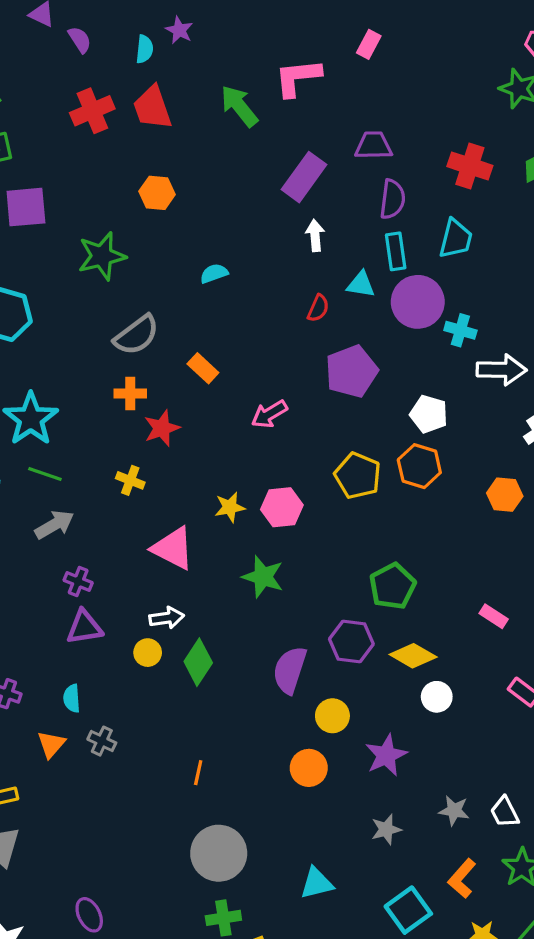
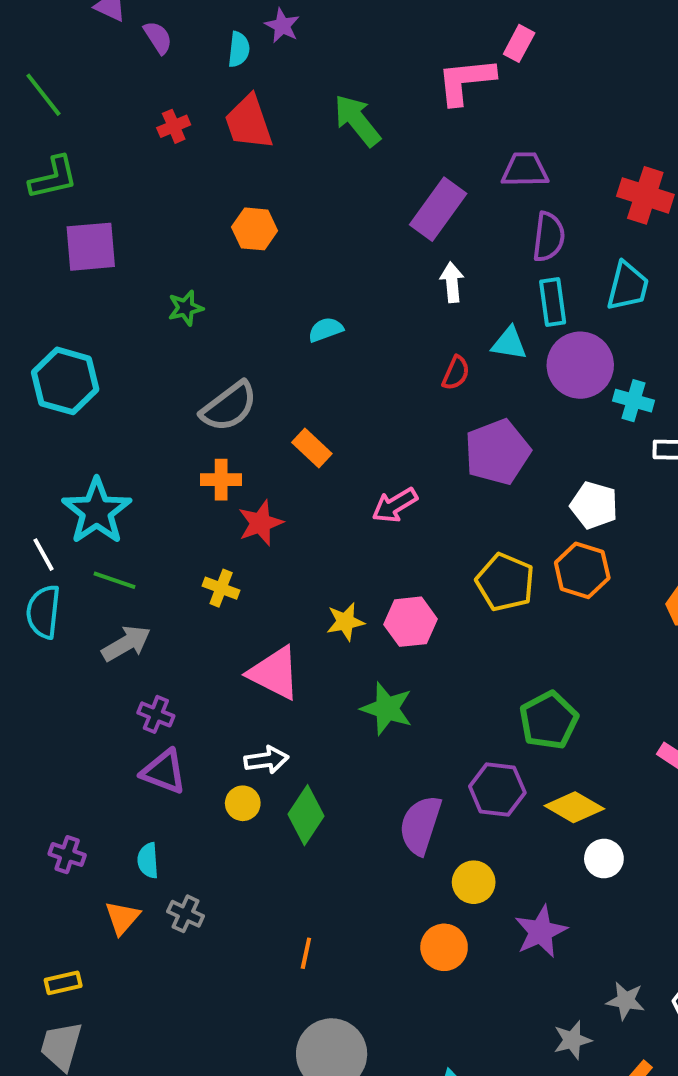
pink L-shape: (298, 78) -> (466, 81), moved
red cross: (92, 111) -> (174, 126), size x0.6
green star: (102, 256) -> (186, 308), size x0.6
purple triangle: (84, 627) -> (164, 772), turned 30
gray star: (386, 829) -> (572, 1040), moved

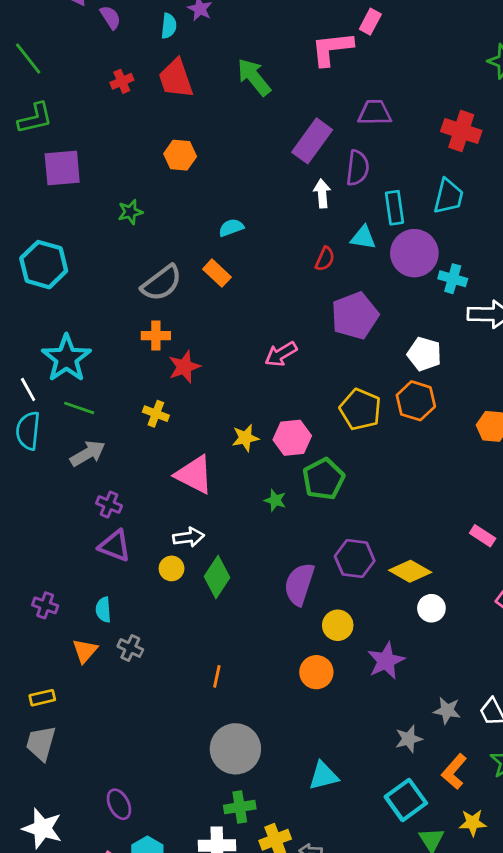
purple semicircle: (549, 237) -> (358, 168), moved
orange rectangle: (312, 448) -> (217, 273), moved
green star: (387, 709) -> (275, 500), size x0.6
green pentagon: (549, 720) -> (323, 479), moved

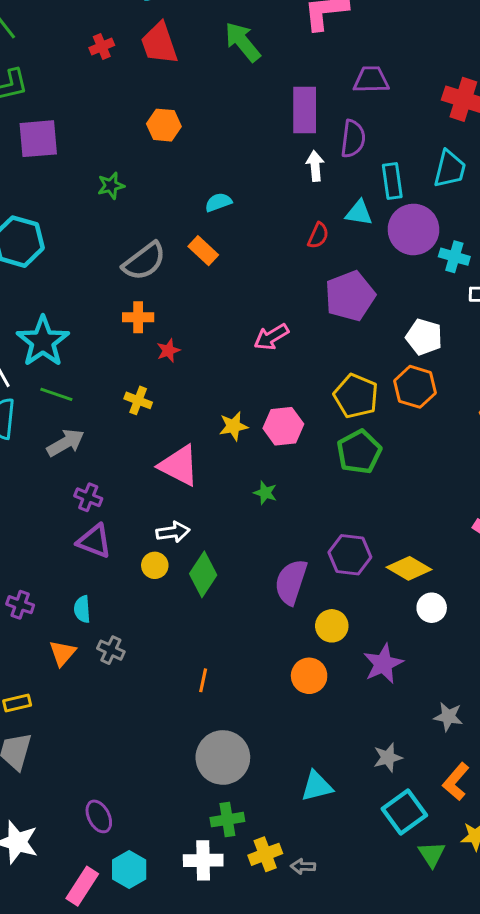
purple rectangle: (312, 141) -> (305, 110), turned -36
red star: (184, 367) -> (168, 351), size x0.7
green pentagon: (323, 479) -> (359, 452), moved
gray star: (409, 739) -> (388, 757), moved

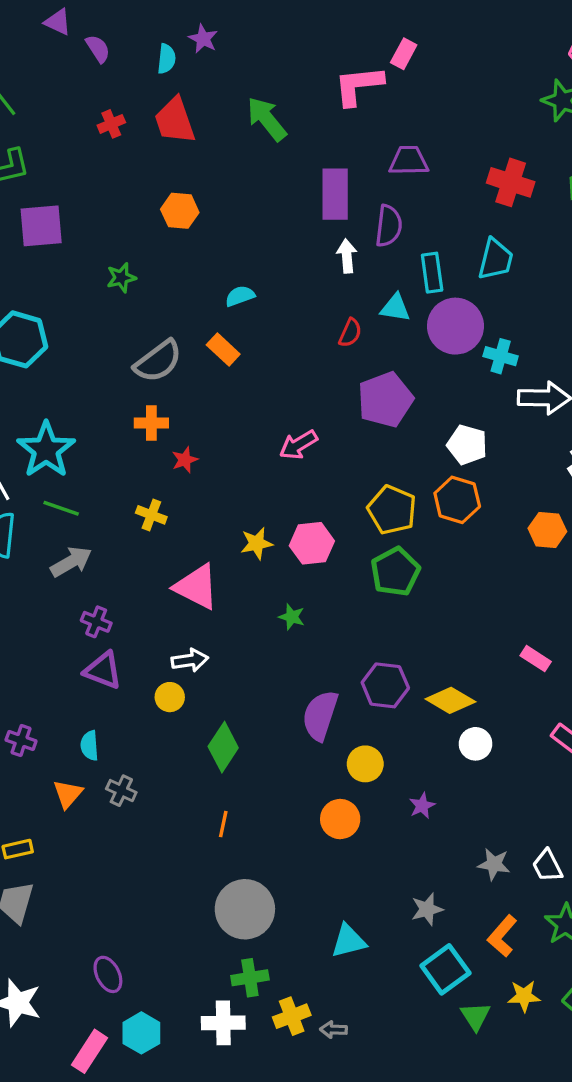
green diamond: (203, 574) -> (223, 747), moved
purple star: (383, 664) -> (422, 806), size x0.6

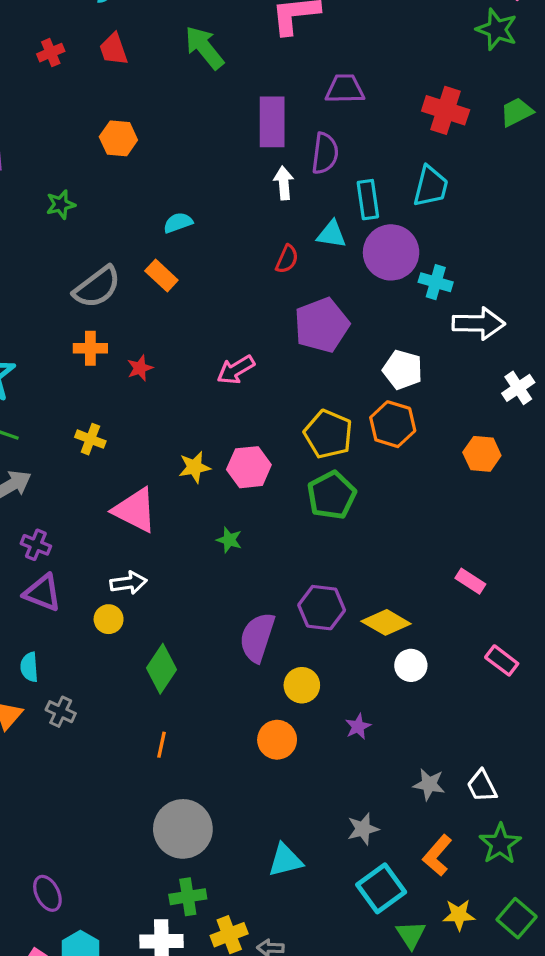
red trapezoid: (175, 121) -> (114, 49), size x0.7
red star: (185, 460) -> (140, 368), moved

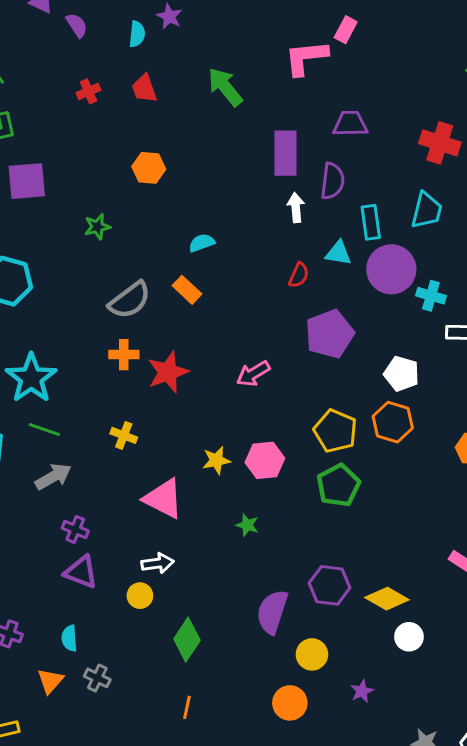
red star: (140, 368) -> (168, 372), size x1.8

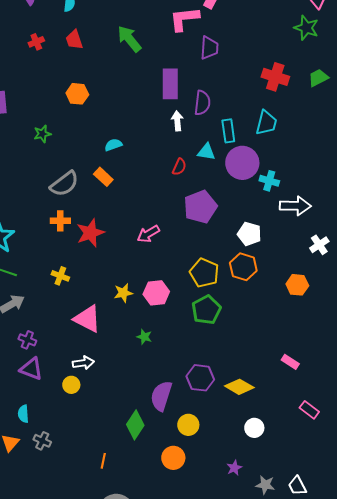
purple trapezoid: (350, 124) -> (209, 48), moved, turned 95
white circle: (409, 637) -> (254, 428), moved
green diamond: (187, 640) -> (135, 425), moved
purple star: (362, 691) -> (234, 468), moved

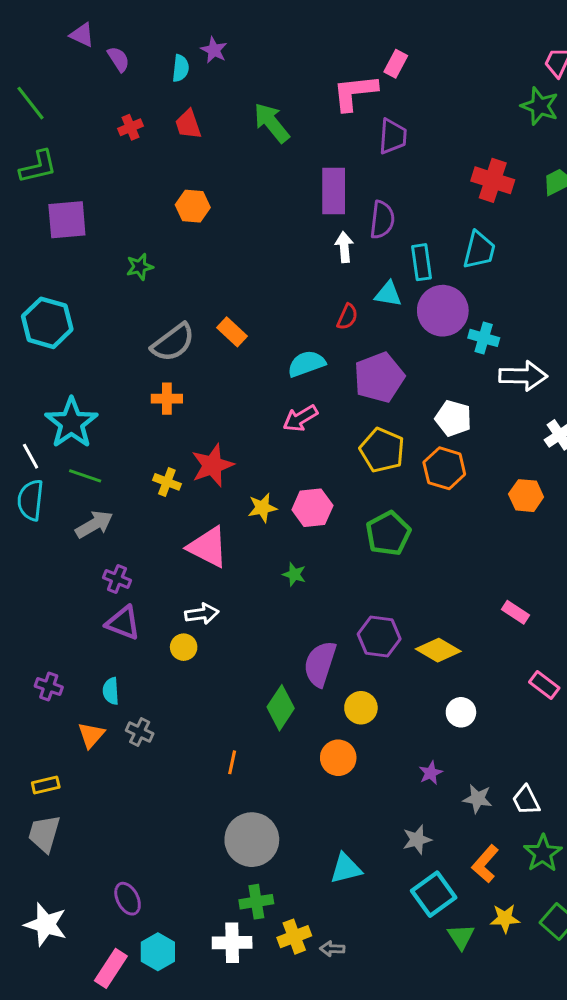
cyan semicircle: (113, 145) -> (306, 364), moved, size x1.4
red star: (90, 233) -> (212, 465), moved
yellow pentagon: (204, 273) -> (382, 450), moved

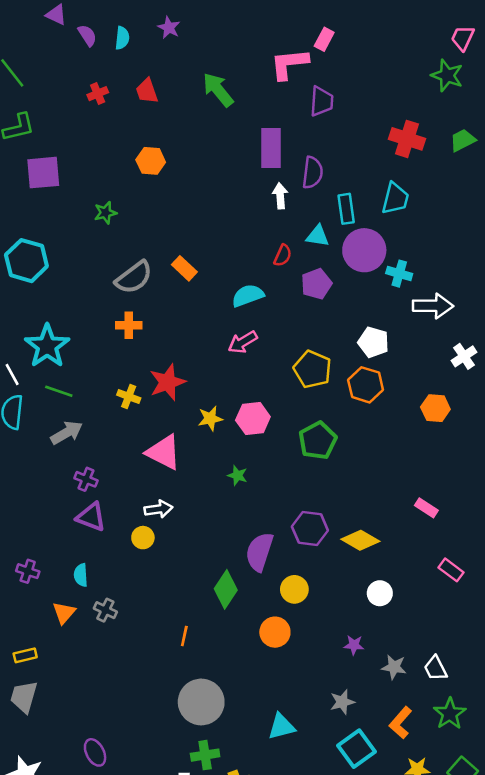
cyan semicircle: (181, 68) -> (122, 38), moved
purple pentagon: (379, 377) -> (316, 284), moved, size x0.7
purple star: (431, 773) -> (354, 645), turned 30

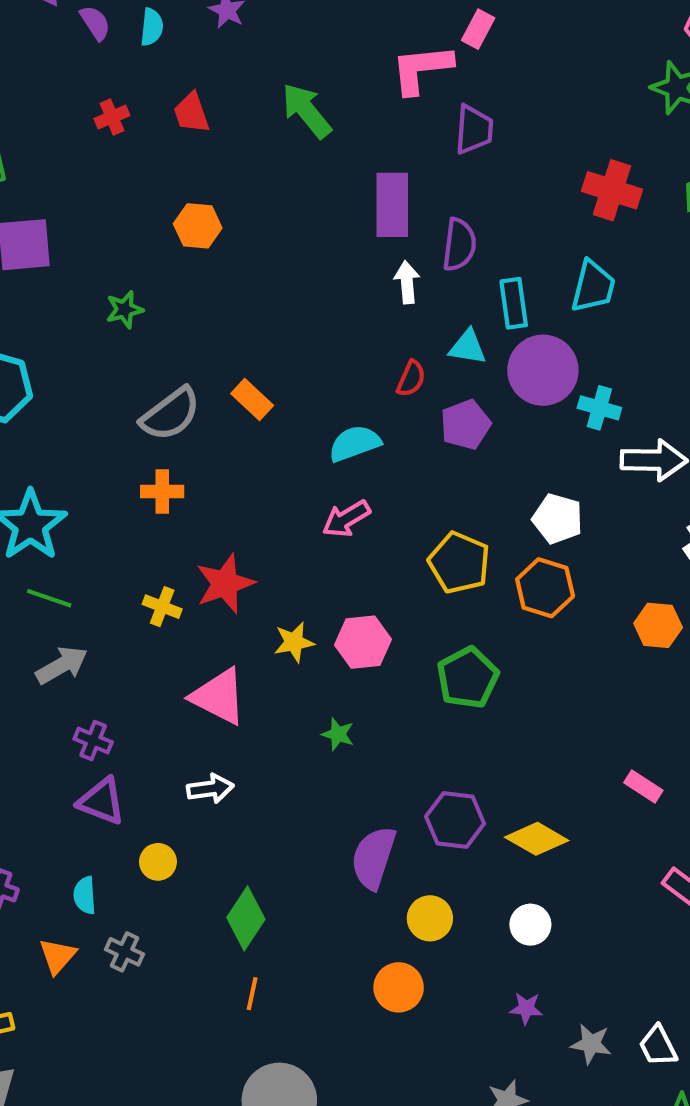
yellow circle: (143, 538) -> (158, 862), moved
green diamond: (226, 589) -> (246, 918), moved
white circle: (380, 593) -> (530, 925), moved

